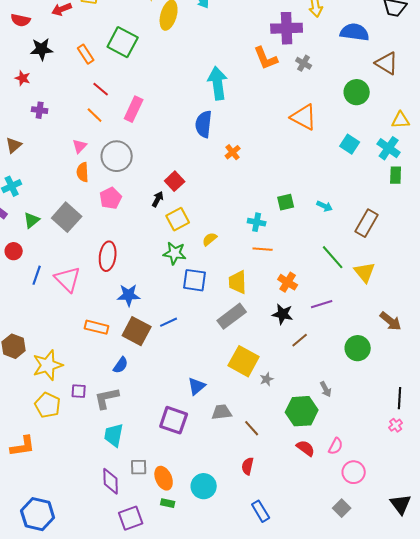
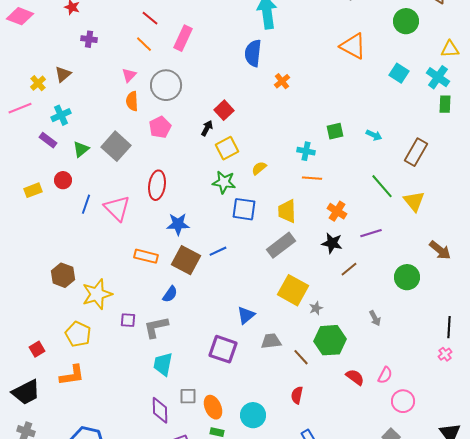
yellow pentagon: (48, 405) -> (78, 334), moved
green hexagon: (302, 411) -> (330, 340), moved

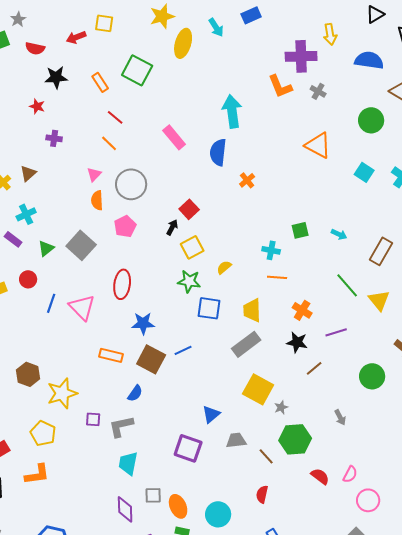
pink rectangle: (183, 38) -> (174, 137), moved, turned -65

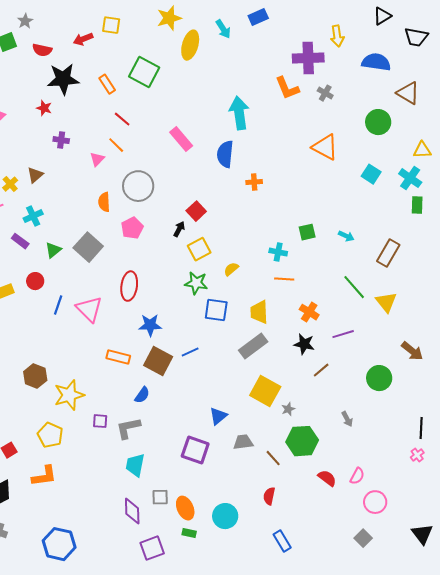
black star: (56, 77) -> (63, 79), size x1.4
pink triangle: (94, 174) -> (97, 159), moved
orange cross: (247, 180) -> (254, 182), turned 35

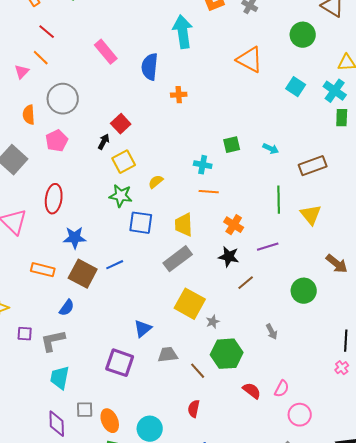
cyan arrow: (239, 113) -> (183, 32), moved
brown rectangle: (388, 253) -> (313, 166), turned 40
green line: (354, 287) -> (279, 200), turned 40

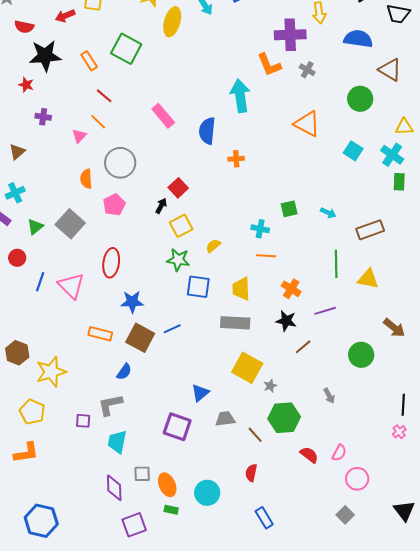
yellow triangle: (311, 215) -> (368, 279), turned -40
gray rectangle: (178, 259) -> (235, 323), turned 40
purple square: (25, 334) -> (83, 421), moved

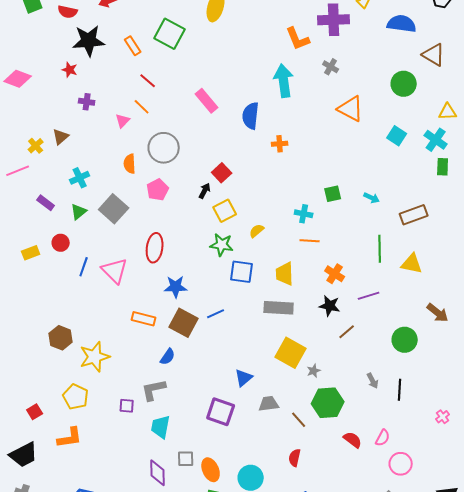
orange L-shape: (269, 65) -> (298, 39), moved
gray cross: (307, 70) -> (331, 67), moved
cyan cross: (15, 193) -> (80, 178), moved
black line: (403, 405) -> (400, 390), moved

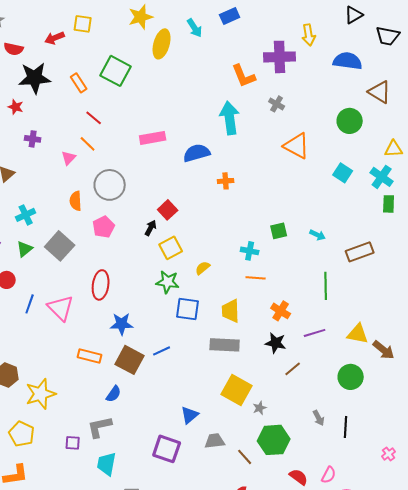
pink rectangle: (207, 101) -> (153, 138), turned -60
blue semicircle: (251, 116) -> (197, 153), turned 68
yellow triangle: (412, 264) -> (358, 334), moved

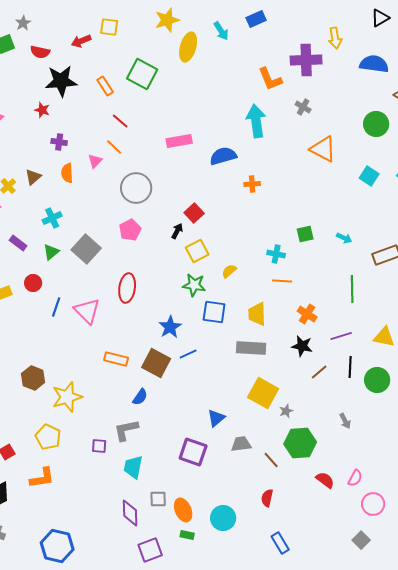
orange semicircle: (76, 201) -> (67, 173), moved
blue star: (122, 324) -> (170, 327), moved, turned -30
black line: (346, 427) -> (350, 367), moved

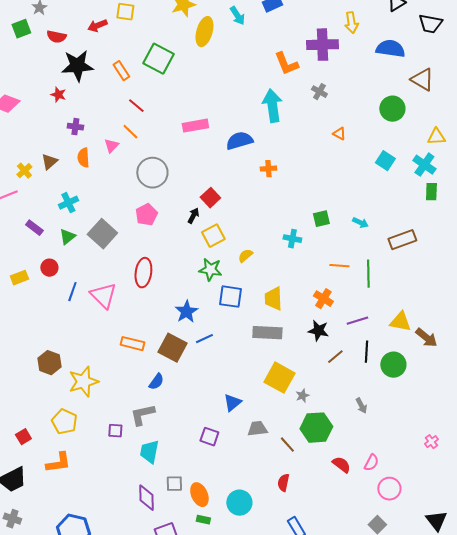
orange triangle: (323, 149) -> (339, 134), size x0.5
orange line: (282, 281) -> (339, 266), moved
purple square: (193, 452) -> (209, 437), size x0.7

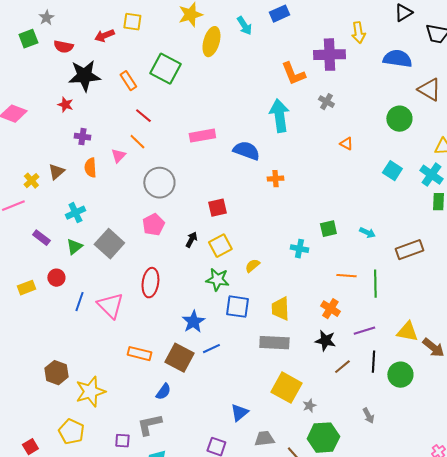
blue semicircle: (239, 141) -> (246, 151), turned 36
red square: (210, 198) -> (217, 208), turned 30
black arrow: (193, 216) -> (191, 240), moved

